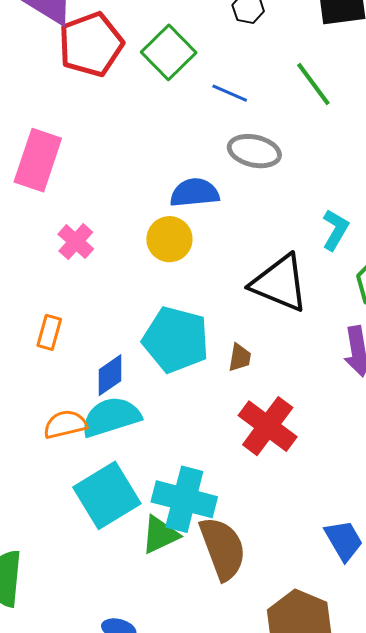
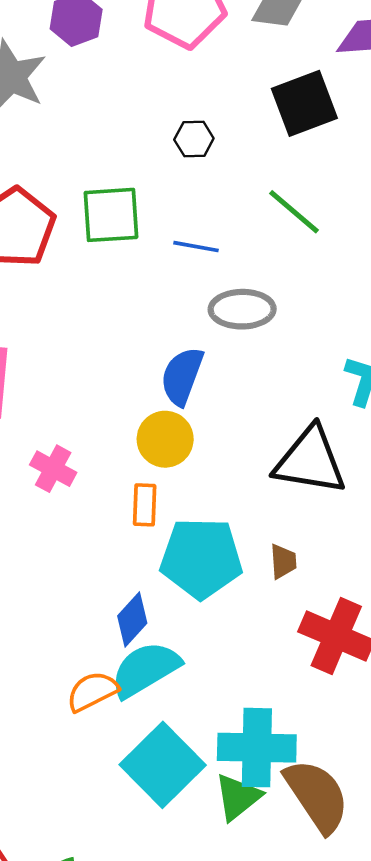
green square: (169, 52) -> (111, 215), turned -36
blue semicircle: (195, 193) -> (182, 376), turned -51
orange rectangle: (49, 332) -> (145, 505), moved

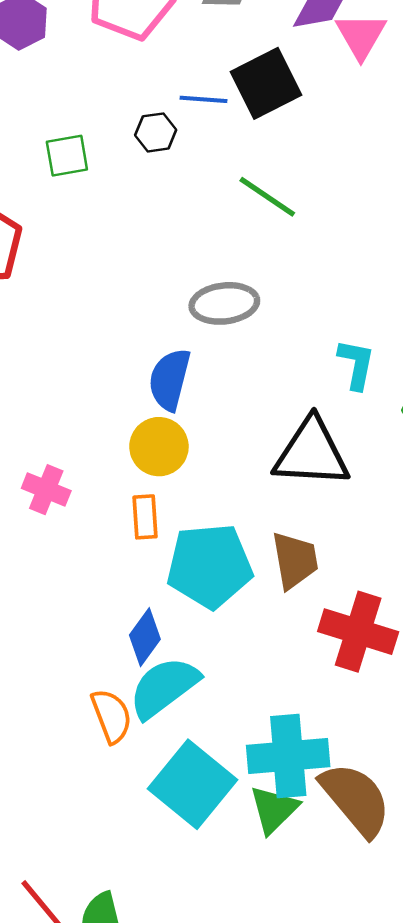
green square: (111, 215) -> (67, 156), moved, size x0.7
blue line: (196, 247) -> (203, 99), moved
brown trapezoid: (283, 561) -> (295, 560), size x1.6
orange semicircle: (92, 691) -> (111, 716), turned 102

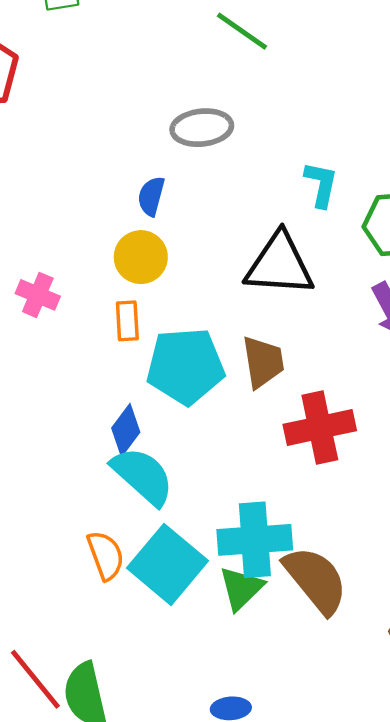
blue semicircle: (170, 379) -> (151, 196), size x0.7
red cross: (358, 632) -> (320, 427), turned -30
cyan semicircle: (164, 687) -> (143, 476), turned 78
orange semicircle: (111, 716) -> (106, 555), moved

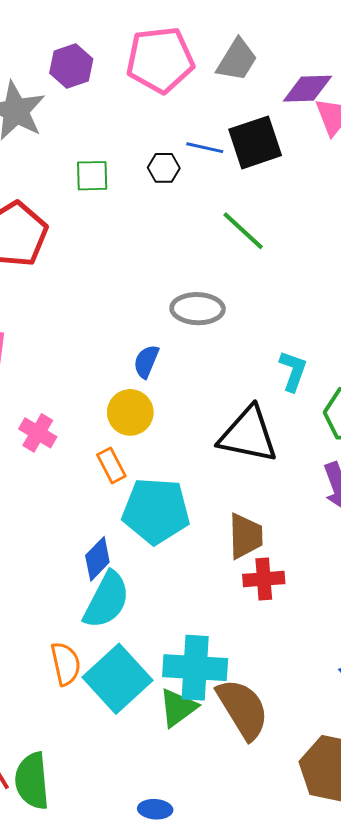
orange rectangle: (127, 321) -> (111, 465), turned -32
brown trapezoid: (263, 362) -> (246, 536), moved
red cross: (320, 427) -> (264, 579), size x0.7
cyan semicircle: (143, 476) -> (107, 600), turned 68

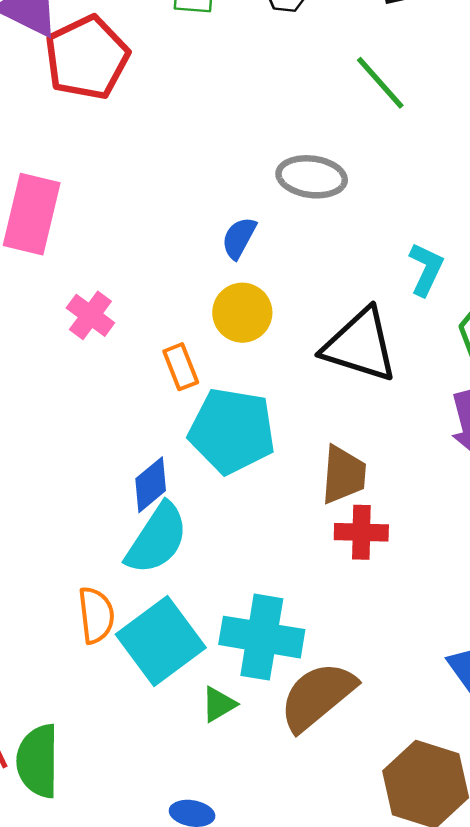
yellow circle: (130, 412) -> (242, 313), moved
green triangle: (178, 708) -> (219, 704), moved, size x0.7
brown semicircle: (243, 709) -> (317, 696), turned -104

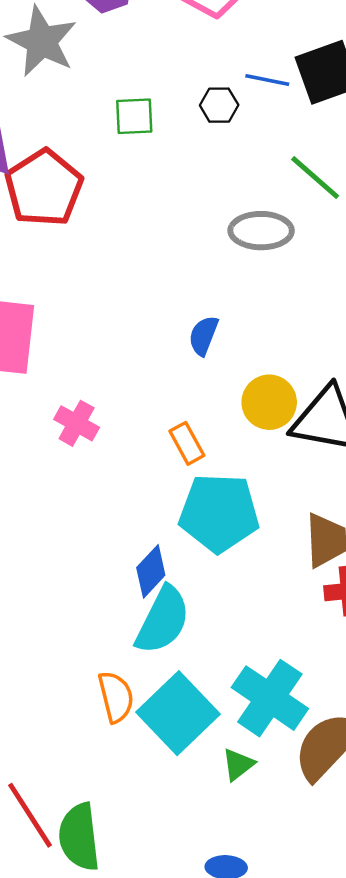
gray ellipse: (312, 177) -> (261, 231), moved
yellow circle: (242, 313) -> (269, 402), moved
orange rectangle: (181, 367) -> (187, 443), moved
cyan cross: (262, 637) -> (270, 698), turned 32

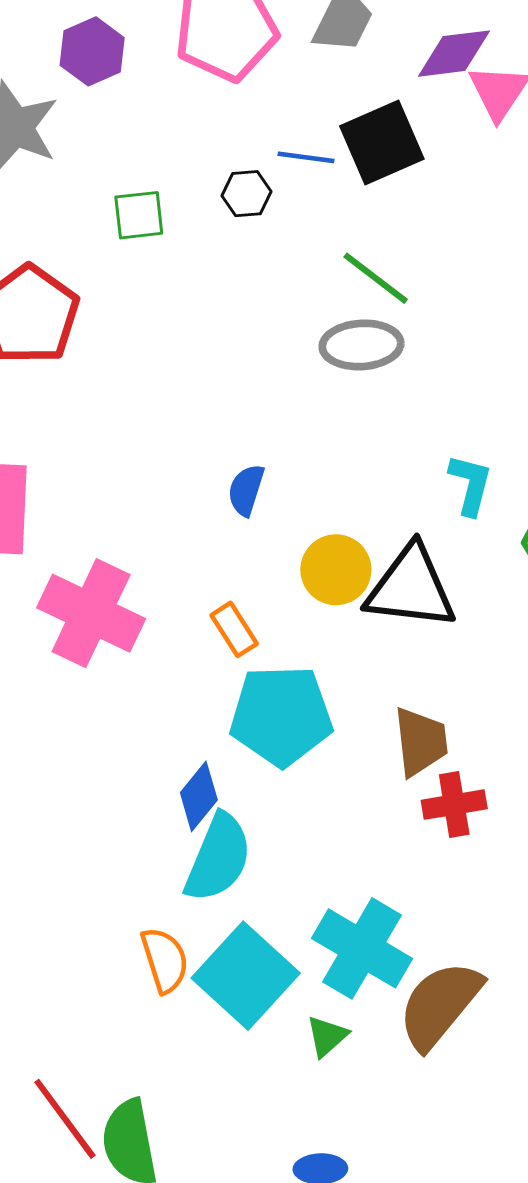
gray ellipse: (261, 231) -> (362, 345), moved
pink cross: (77, 423) -> (91, 613), size x1.8

